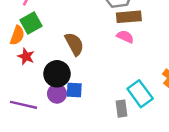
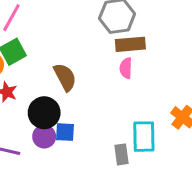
pink semicircle: (125, 37) -> (126, 68), turned -112
cyan rectangle: (140, 94) -> (144, 137), turned 35

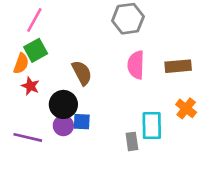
brown rectangle: (130, 44) -> (178, 66), moved
pink semicircle: (126, 68) -> (136, 65), size x1.5

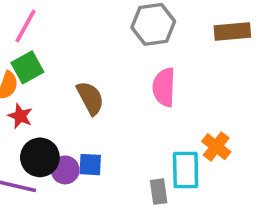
brown rectangle: (178, 66) -> (232, 31), moved
black circle: (63, 104) -> (40, 157), moved
orange cross: (186, 108) -> (216, 147), moved

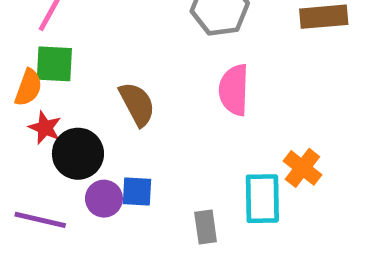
green square: (27, 67) -> (54, 64), turned 32
black circle: (40, 157) -> (78, 154), moved
gray rectangle: (159, 192) -> (206, 227), moved

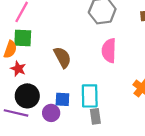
black circle: (78, 154) -> (27, 96), moved
purple circle: (104, 199) -> (51, 113), moved
cyan rectangle: (262, 199) -> (90, 96), moved

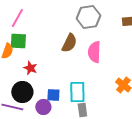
brown semicircle: (62, 57) -> (69, 43), moved, turned 54
red star: (18, 69) -> (30, 68), moved

